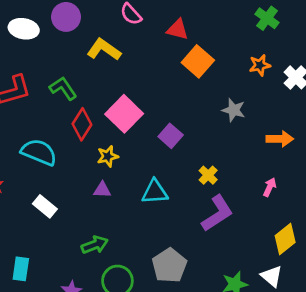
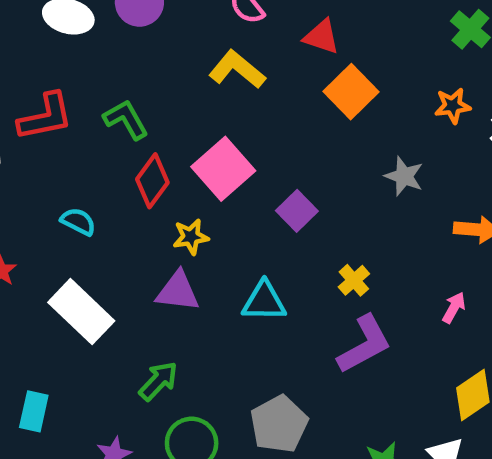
yellow L-shape: (104, 50) -> (237, 70), moved
cyan semicircle: (39, 152) -> (78, 222), size x0.6
purple triangle: (102, 190) -> (178, 291), size x1.5
white rectangle: (45, 206) -> (81, 312), size x1.6
green arrow: (95, 245) -> (158, 381), turned -30

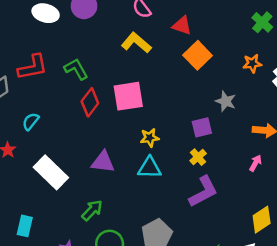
pink square: (223, 169) -> (128, 96), turned 32
purple square: (297, 211) -> (202, 127), moved, turned 30
cyan semicircle: (78, 222) -> (31, 121), moved, turned -78
yellow star: (191, 237) -> (150, 138), moved
pink arrow: (454, 308) -> (255, 163), moved

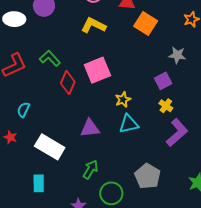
cyan rectangle: (25, 226) -> (39, 183), moved

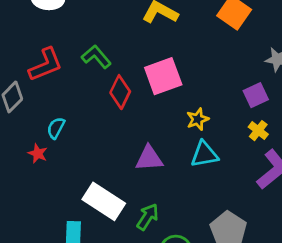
red star: (10, 137) -> (38, 153), moved
white rectangle: (50, 147) -> (104, 201), moved

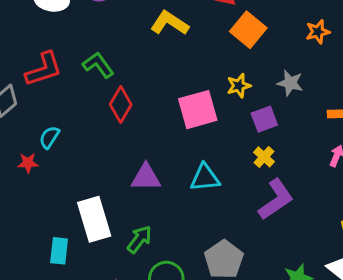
pink square: (163, 76) -> (198, 110), moved
yellow star: (198, 119) -> (239, 86), moved
red star: (38, 153) -> (28, 163), turned -30
white rectangle: (104, 201) -> (94, 219), turned 36

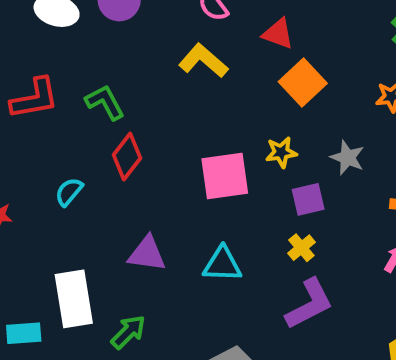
cyan semicircle: (49, 137) -> (69, 192), moved
cyan rectangle: (59, 251) -> (24, 333), turned 72

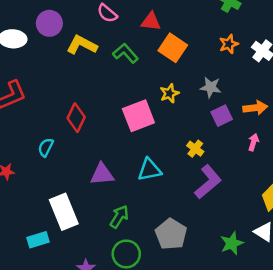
yellow L-shape: (203, 61) -> (82, 45), moved
green L-shape: (105, 102) -> (125, 53), moved
purple square: (308, 199) -> (222, 116), moved
green arrow: (128, 332) -> (119, 217), moved

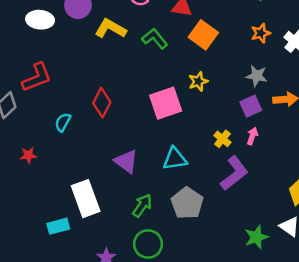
gray star: (211, 87) -> (257, 76), moved
pink arrow: (253, 142) -> (252, 136), moved
cyan semicircle: (46, 147) -> (63, 122), moved
purple triangle: (102, 174) -> (126, 161), turned 40
gray pentagon: (171, 234) -> (187, 203), moved

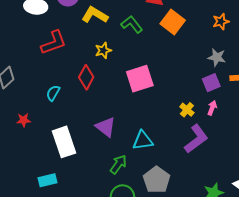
red L-shape: (37, 77) -> (54, 43), moved
yellow star: (198, 81) -> (103, 50), moved
cyan triangle: (175, 159) -> (143, 140), moved
white rectangle: (86, 199) -> (64, 142), moved
gray pentagon: (187, 203) -> (157, 180), moved

